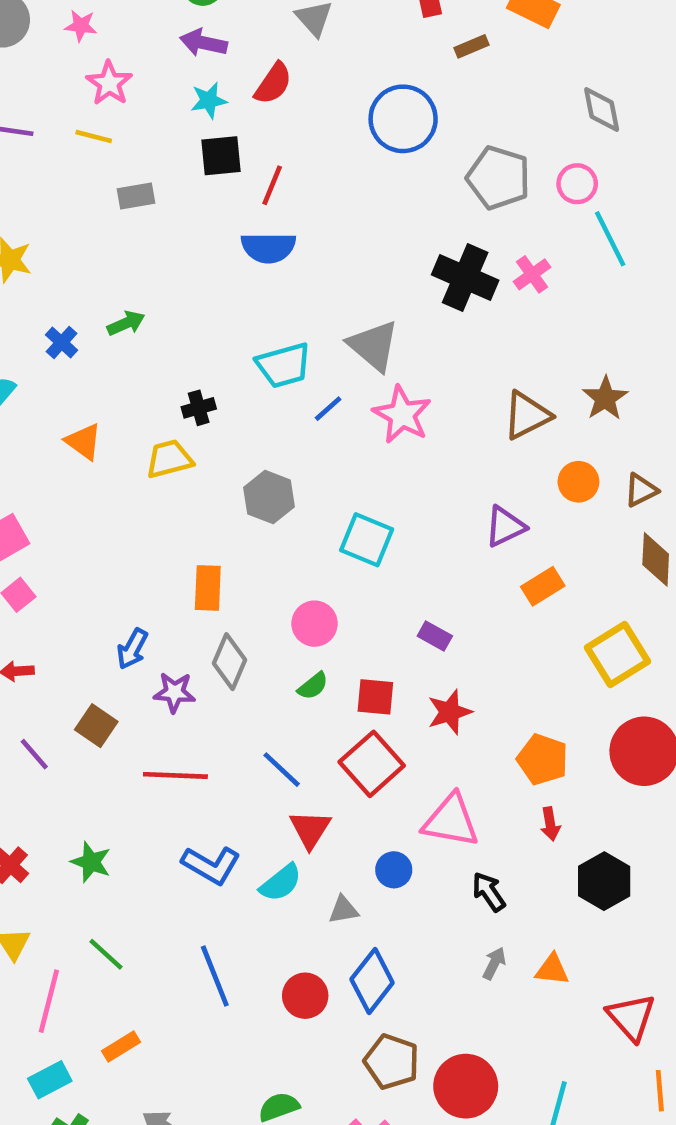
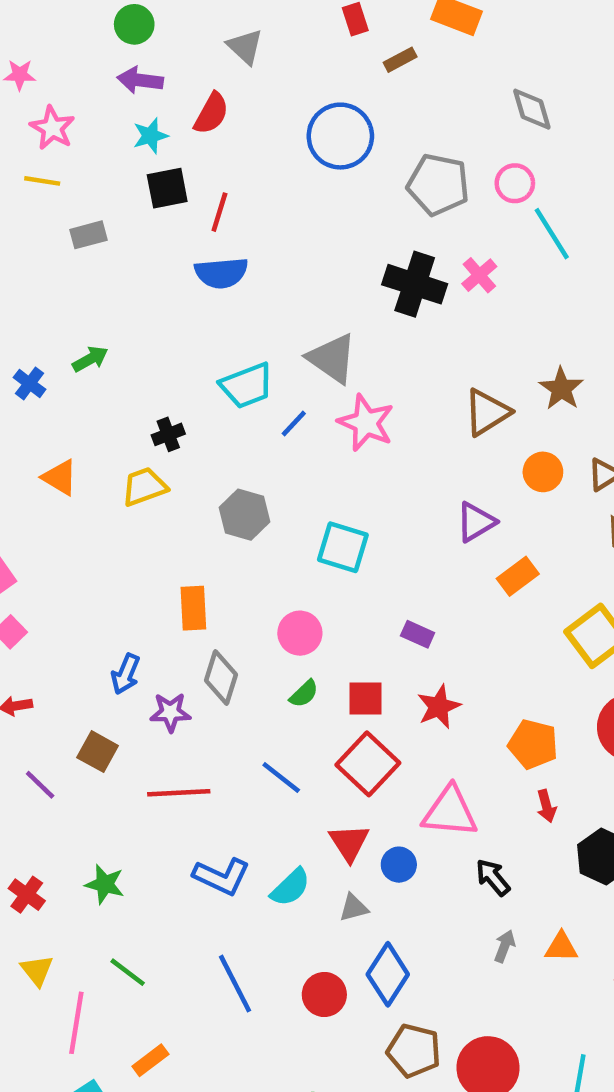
red triangle: (310, 829) -> (349, 843), moved

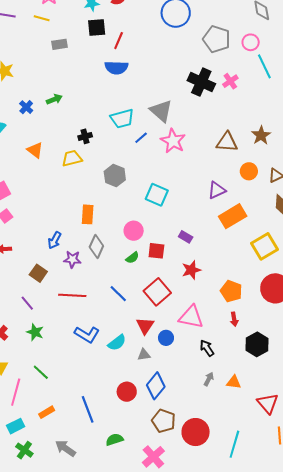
brown triangle: (487, 412) -> (227, 142), turned 30
orange rectangle: (518, 576) -> (233, 216), size x1.5
red square: (366, 699) -> (156, 251), moved
purple line: (40, 785) -> (27, 303), moved
blue line: (235, 984) -> (88, 409), moved

